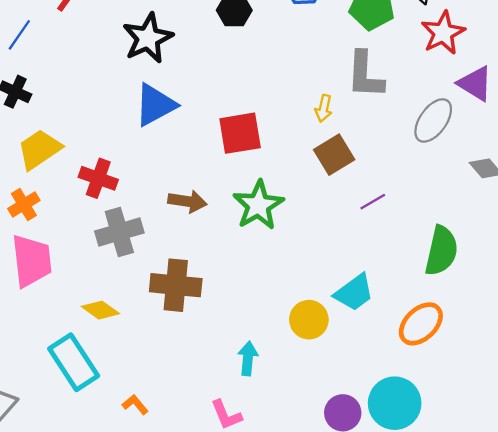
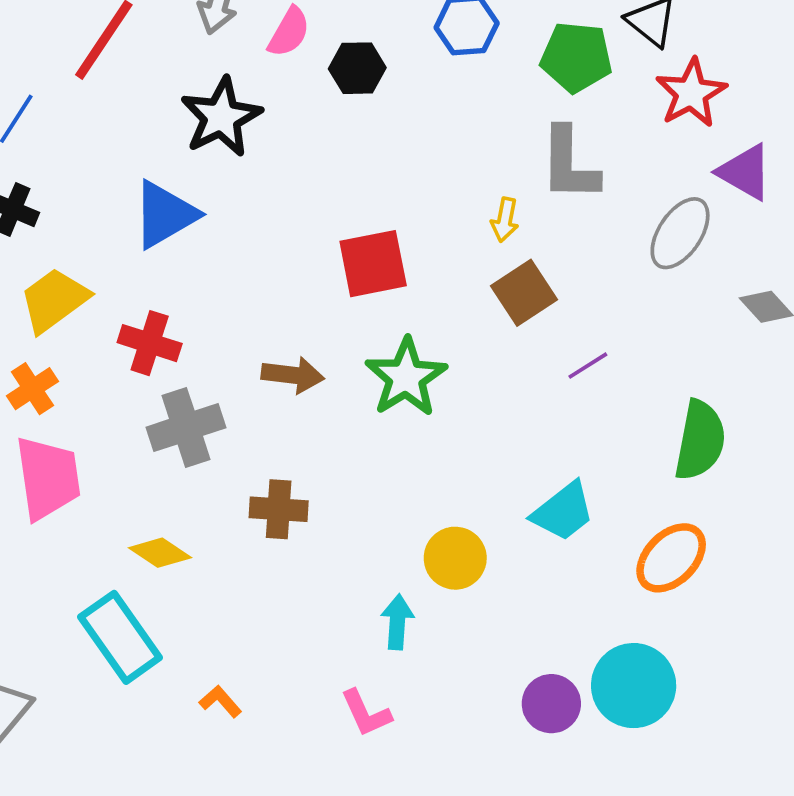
blue triangle: (155, 105) -> (165, 215), moved
brown cross: (176, 285) -> (279, 509), size x0.7
yellow circle: (309, 320) -> (455, 558), moved

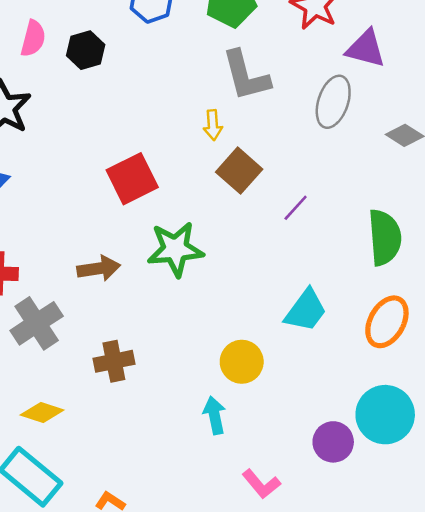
green star: (406, 377) -> (175, 249), turned -30
pink L-shape: (366, 713) -> (261, 484), moved

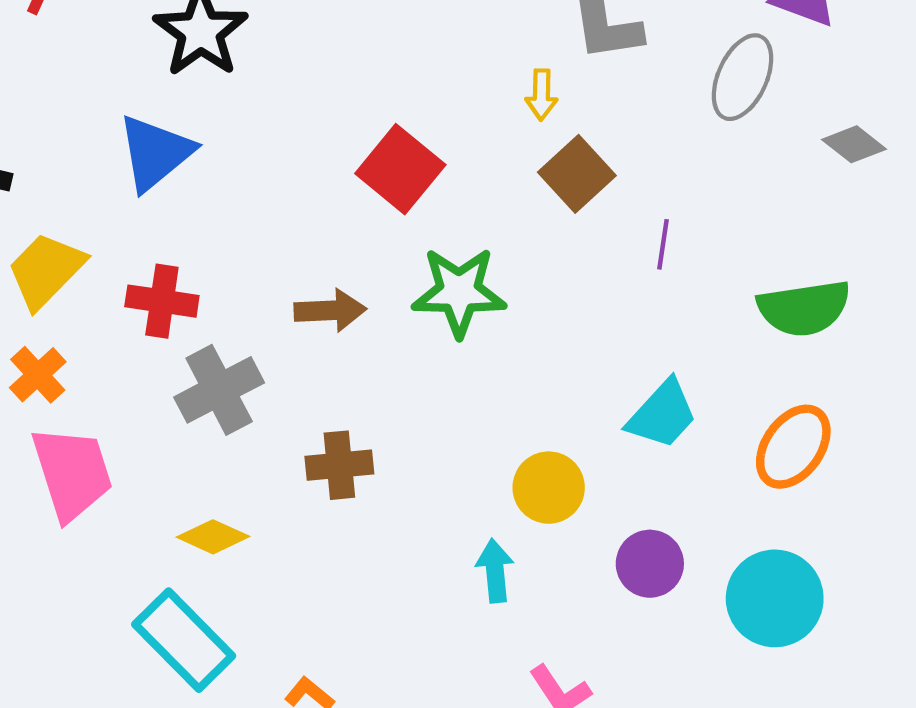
red square: (132, 179) -> (400, 169), turned -30
purple line: (296, 208) -> (663, 244), turned -40
green semicircle: (385, 237) -> (804, 308), turned 80
purple circle: (333, 442) -> (650, 564), moved

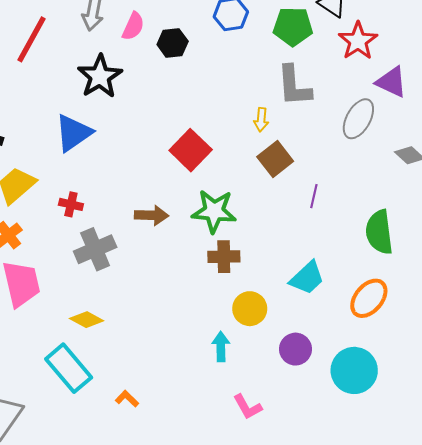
red cross: (162, 301) -> (71, 204), size x0.7
green semicircle: (804, 308) -> (379, 232), turned 87
brown cross: (339, 465) -> (224, 257), moved

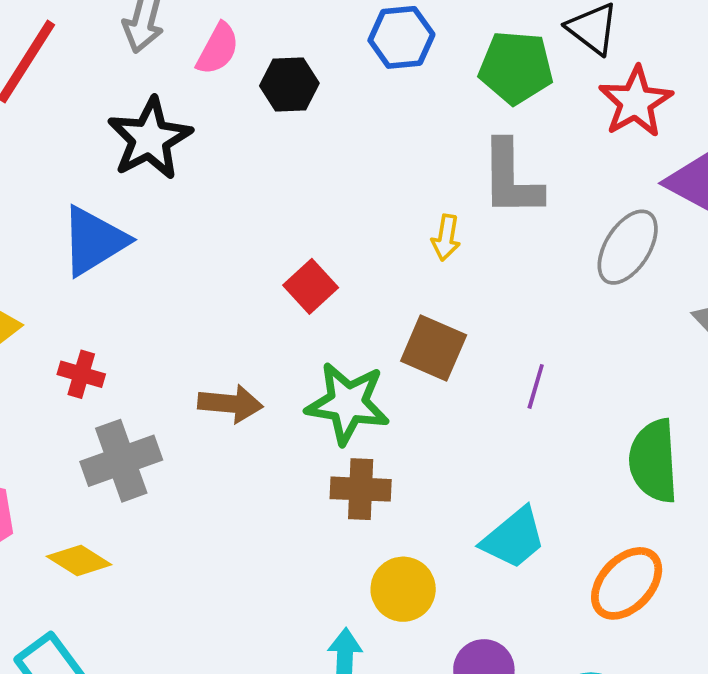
red square: (191, 150) -> (311, 286), size x0.7
brown square: (275, 159) -> (434, 348), moved, turned -32
yellow diamond: (87, 320) -> (79, 560), moved

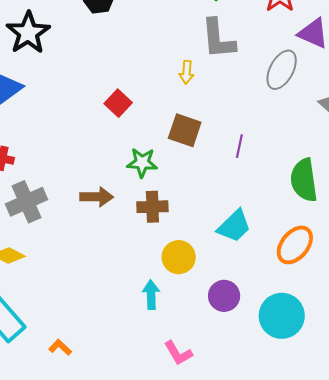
green star: (348, 403) -> (142, 163), size x0.7
brown arrow: (230, 404) -> (97, 197), moved

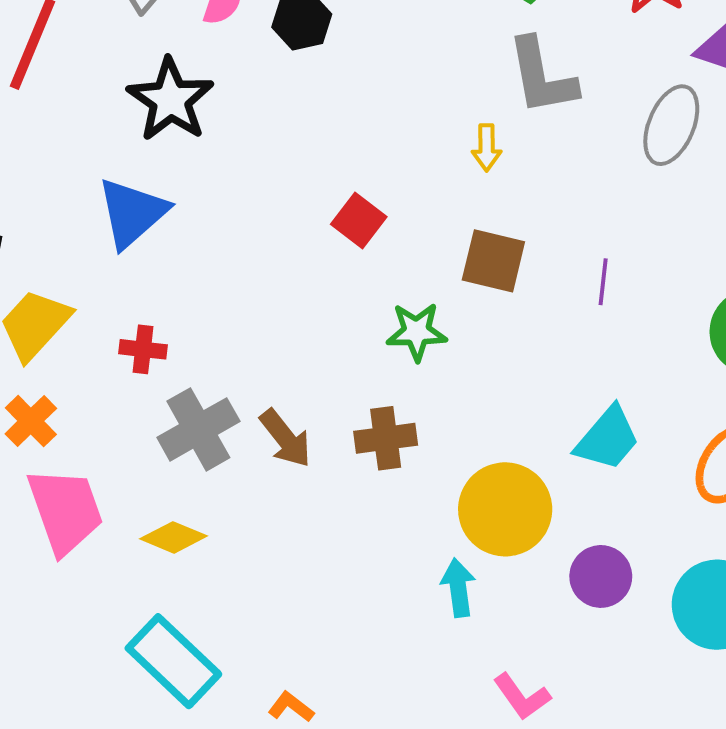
brown arrow: (97, 197) -> (286, 438), moved, turned 56
brown cross: (152, 207) -> (386, 438), moved
yellow circle: (179, 257) -> (505, 509), size x1.4

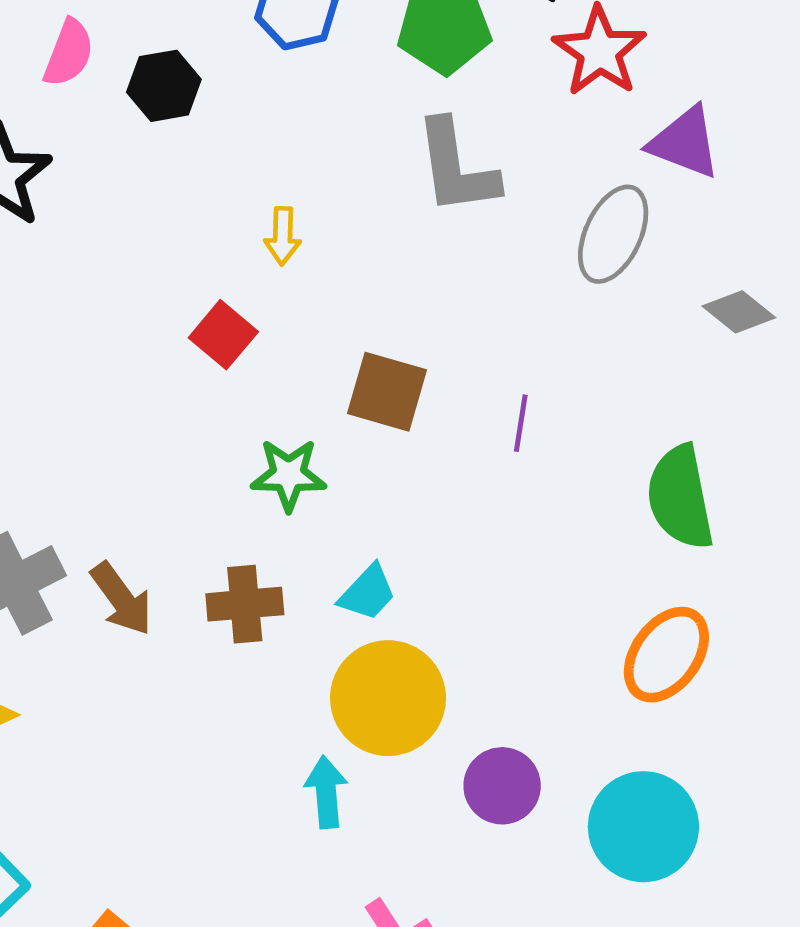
yellow arrow: (486, 148) -> (283, 236), moved
cyan trapezoid: (608, 438) -> (367, 593), moved, size x0.7

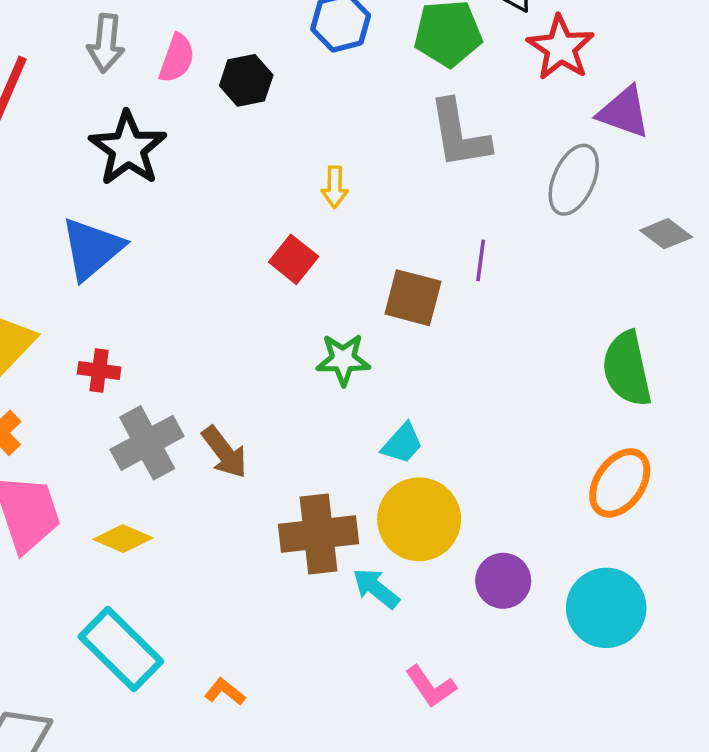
purple line: (521, 423) -> (481, 260), moved
brown cross: (245, 604) -> (319, 534), moved, size x1.4
cyan arrow: (326, 792) -> (376, 588), turned -45

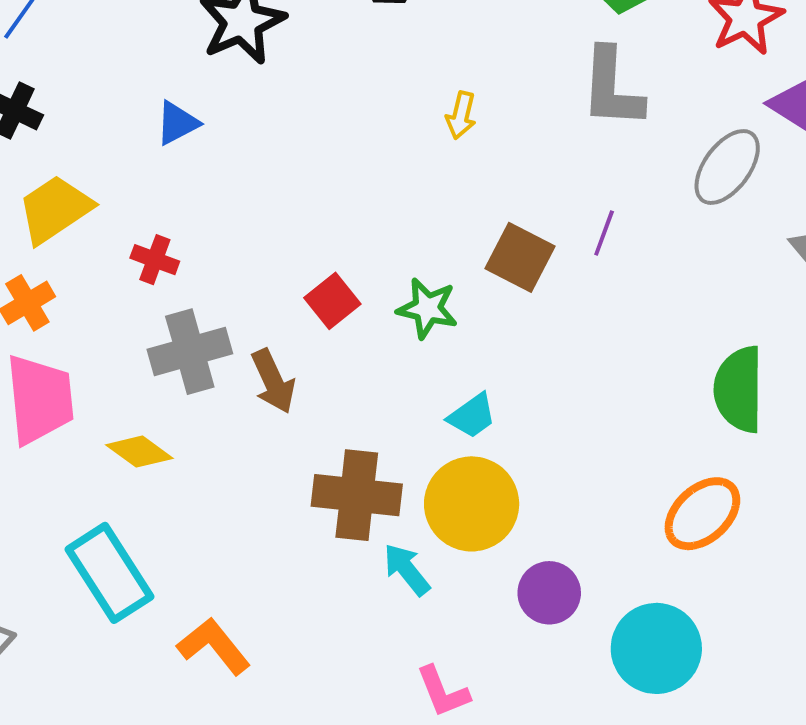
blue triangle: (92, 249) -> (177, 123), size x0.6
red square: (294, 259) -> (332, 301), moved
orange L-shape: (225, 692) -> (214, 646), size x1.6

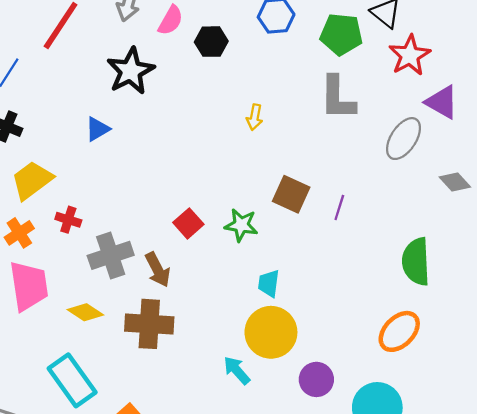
purple line: (604, 233) -> (339, 208), moved
red cross: (155, 260) -> (68, 220), moved
cyan trapezoid: (472, 416) -> (269, 283), turned 136
brown cross: (357, 495) -> (149, 324), moved

